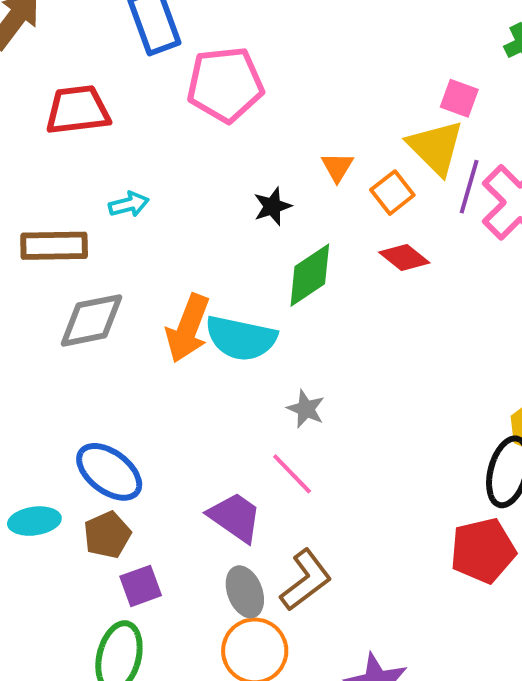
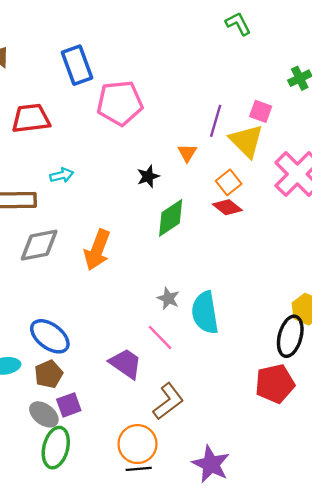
purple line: (469, 187) -> (216, 121), moved
orange square: (392, 193) -> (229, 182), moved
cyan semicircle: (241, 338) -> (205, 313), moved, turned 69
gray ellipse: (245, 592) -> (44, 414), moved, turned -32

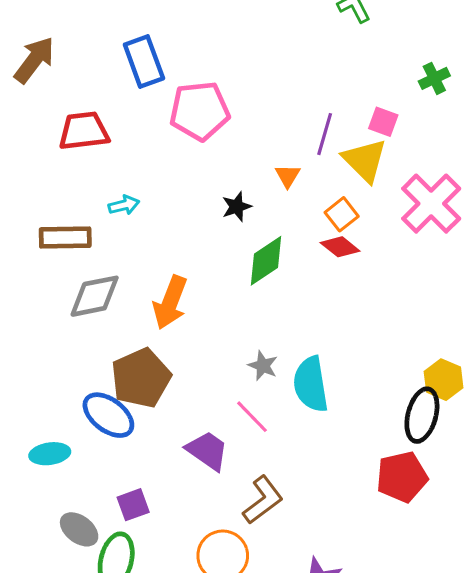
brown pentagon: (49, 374) -> (141, 378), moved, size x1.6
gray ellipse: (44, 414) -> (79, 529), moved

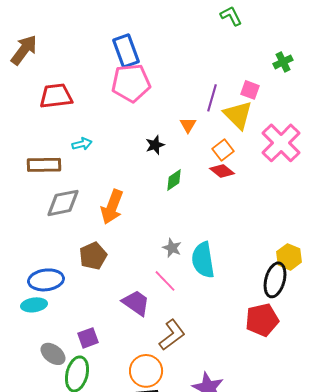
blue rectangle: (144, 61) -> (126, 51), moved
green diamond: (266, 261) -> (174, 180), size x0.7
brown pentagon: (141, 378) -> (93, 256), size x0.7
blue ellipse: (108, 415) -> (46, 280), moved, turned -44

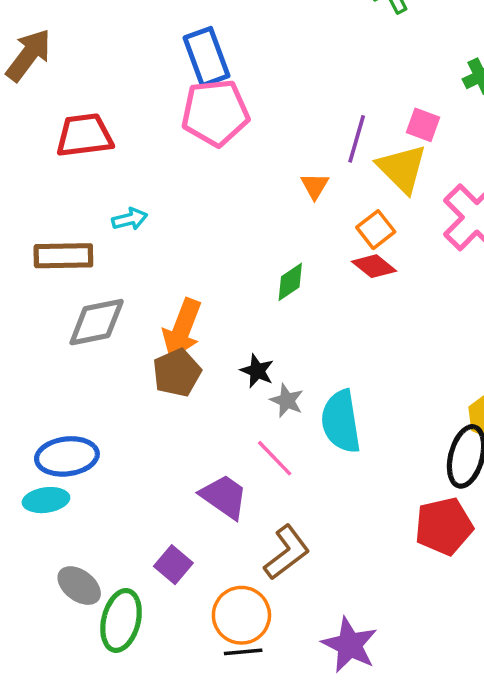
black star: (155, 145) -> (257, 371), moved, turned -30
brown pentagon: (93, 256) -> (177, 373), moved
purple square: (88, 338) -> (173, 565), moved, turned -30

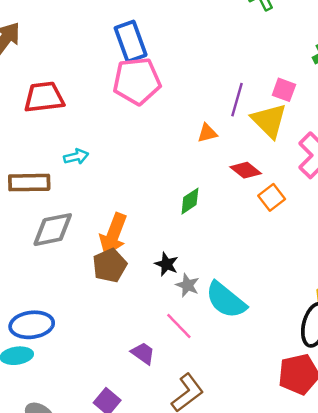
orange triangle: (315, 186) -> (207, 133), turned 45
orange square: (376, 230) -> (272, 197), moved
red diamond: (374, 266) -> (246, 170), moved
cyan semicircle: (341, 422) -> (226, 300), turned -42
purple trapezoid: (224, 497) -> (143, 353), size x0.7

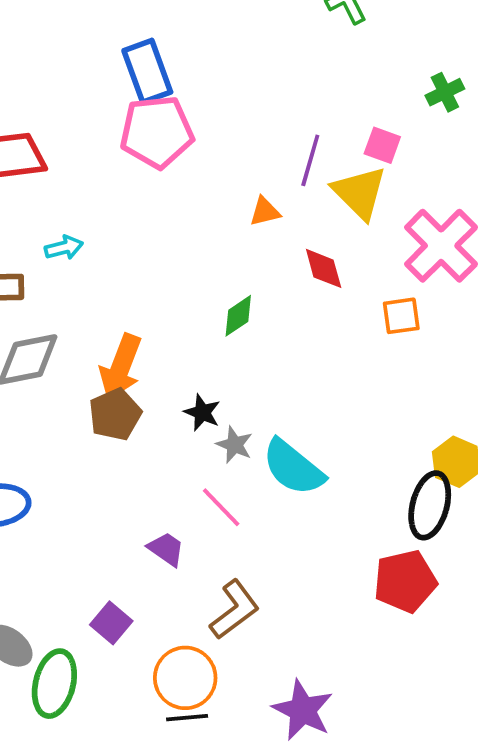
red diamond: (246, 170) -> (324, 268), turned 36
orange square: (272, 197) -> (401, 316), moved, turned 30

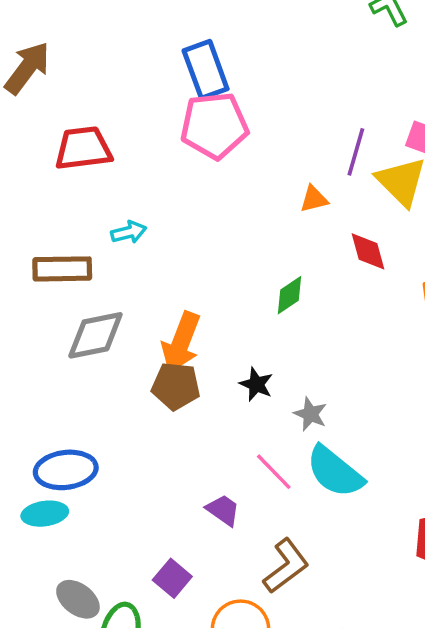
brown pentagon: (115, 414) -> (176, 386), turned 30
gray star: (234, 445) -> (310, 414), moved
cyan semicircle: (293, 467) -> (335, 472), moved

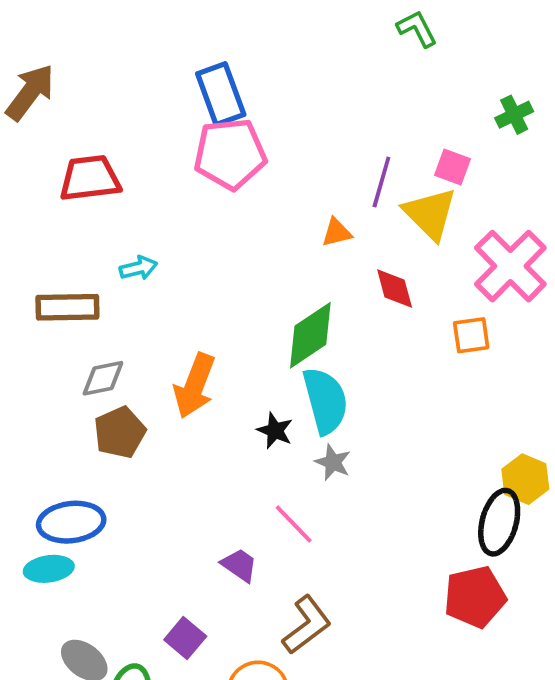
green diamond: (289, 295) -> (310, 335), size x1.6
gray diamond: (95, 335) -> (103, 378), size x0.7
brown pentagon: (176, 386) -> (120, 432), moved, turned -30
cyan semicircle: (335, 472) -> (325, 401), moved, turned -144

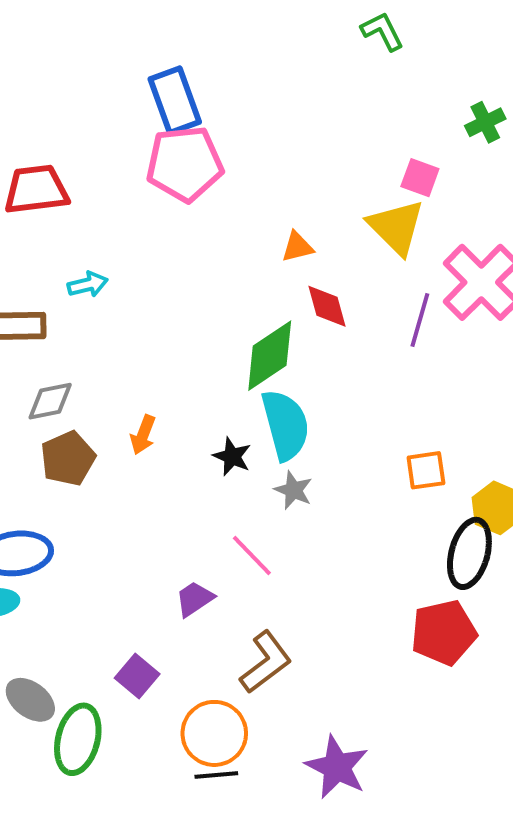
purple line: (381, 182) -> (420, 320), moved
red diamond: (395, 289) -> (327, 306), moved
orange square: (471, 335) -> (426, 470), moved
orange arrow: (195, 386) -> (143, 435), moved, size x0.6
purple trapezoid: (239, 565) -> (194, 599), turned -69

